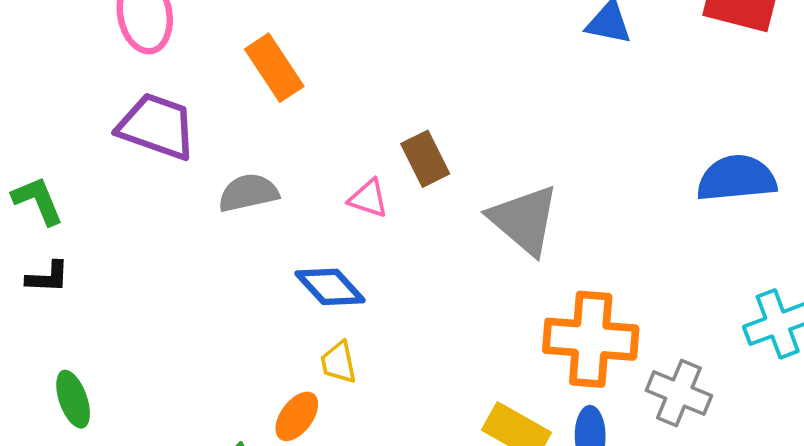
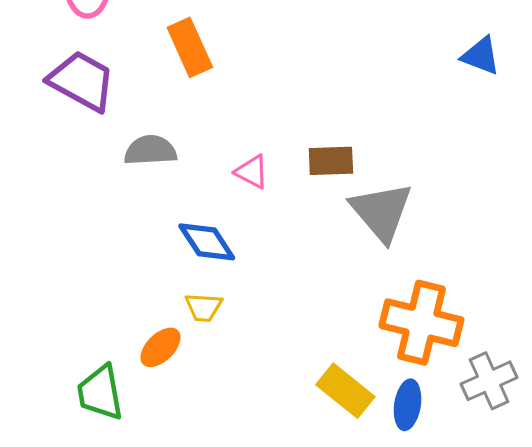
brown rectangle: (425, 159) -> (331, 161), moved, turned -75
yellow trapezoid: (339, 362) -> (204, 307), turned -84
gray cross: (679, 393) -> (489, 381), turned 34

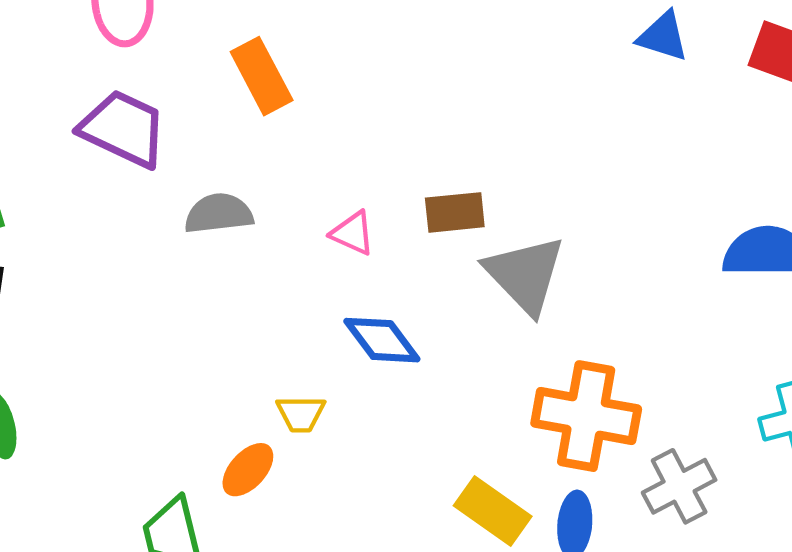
blue triangle: (481, 56) -> (663, 36), moved
blue diamond: (207, 242) -> (382, 340), moved

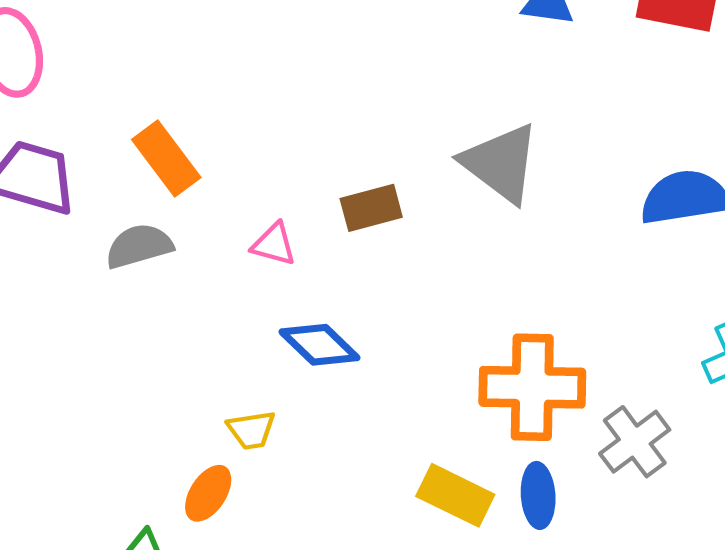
orange rectangle: (262, 76) -> (166, 159), moved
gray triangle: (525, 275) -> (501, 163), moved

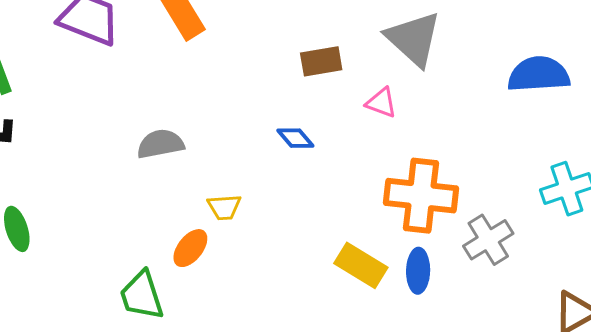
pink triangle: (274, 244) -> (381, 103), moved
gray semicircle: (139, 246) -> (160, 144), moved
blue diamond: (319, 345) -> (295, 138), moved, size x0.7

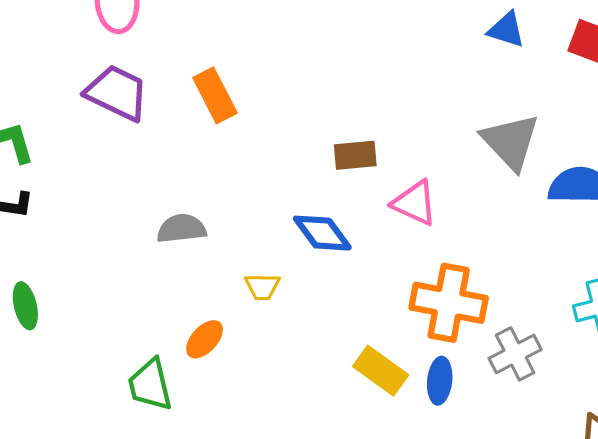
gray triangle: (414, 39) -> (510, 142), moved
pink triangle: (381, 103) -> (415, 203), size x1.4
blue diamond: (295, 138) -> (322, 233), size x1.5
yellow trapezoid: (224, 207) -> (262, 287), moved

